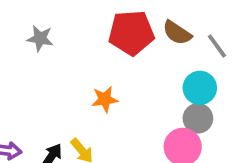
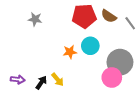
cyan circle: (200, 88) -> (90, 46), moved
gray circle: (198, 118) -> (120, 62), size x1.6

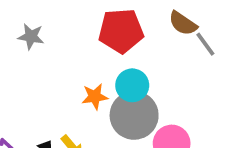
brown semicircle: (109, 16) -> (183, 23), moved
gray circle: (120, 62) -> (134, 115), moved

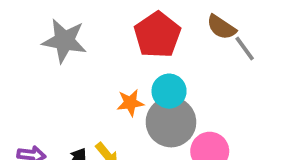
red pentagon: (121, 31) -> (157, 35), turned -30
gray star: (31, 37) -> (64, 41), size x1.6

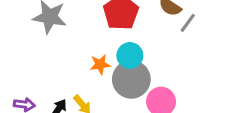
gray line: (245, 48) -> (188, 23), turned 72

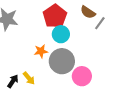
cyan circle: (130, 56) -> (61, 34), moved

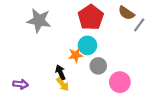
cyan circle: (61, 34) -> (87, 45), moved
gray circle: (62, 61) -> (98, 66), size x0.6
black arrow: (13, 81) -> (60, 72), moved, turned -56

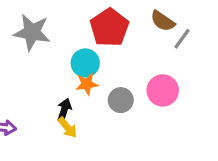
cyan circle: (87, 45) -> (85, 63), moved
black arrow: (60, 72) -> (64, 110), turned 40
pink circle: (120, 82) -> (163, 90), moved

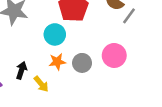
orange star: (87, 84) -> (57, 62), moved
black arrow: (64, 110) -> (21, 70), moved

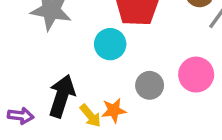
orange star: (57, 62) -> (114, 110), moved
black arrow: (21, 70) -> (62, 96), size x1.6

